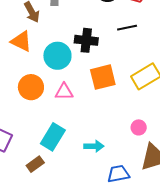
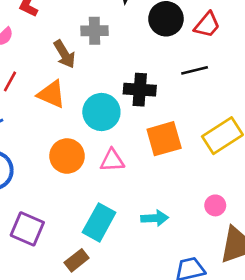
cyan arrow: (94, 146) -> (155, 218), moved

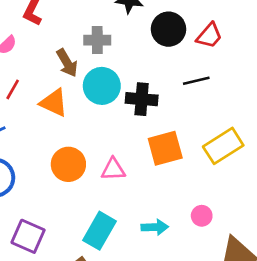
cyan circle: (101, 112) -> (102, 86), moved
pink circle: (215, 205) -> (202, 216), moved

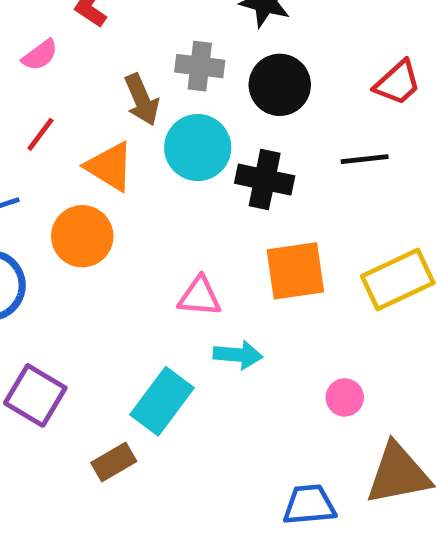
black circle: (168, 29) -> (280, 85), moved
orange circle: (68, 164) -> (82, 236), moved
cyan arrow: (155, 227) -> (238, 355), moved

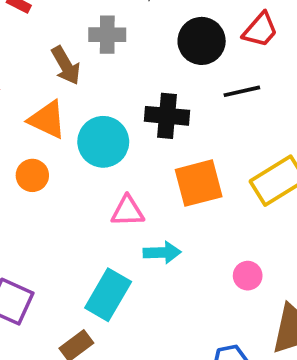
black circle: (280, 85) -> (202, 41), moved
cyan circle: (198, 148) -> (103, 142), moved
orange circle: (82, 236) -> (32, 175), size x0.7

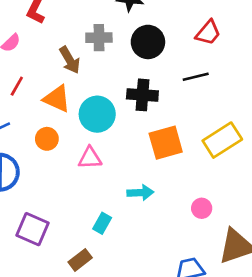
black circle: (202, 41) -> (148, 42), moved
pink triangle: (128, 211) -> (90, 158), moved
cyan rectangle: (108, 295) -> (102, 223), size x0.6

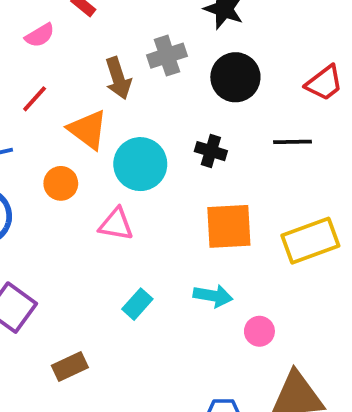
gray cross: (99, 38) -> (167, 56), turned -30
black cross: (142, 95) -> (211, 151), size x0.7
cyan arrow: (140, 193) -> (213, 296), moved
cyan rectangle: (102, 223) -> (137, 304), moved

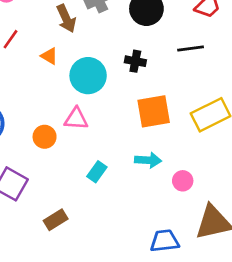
orange triangle: (88, 130) -> (49, 56), size x0.6
orange circle: (61, 183) -> (45, 137), moved

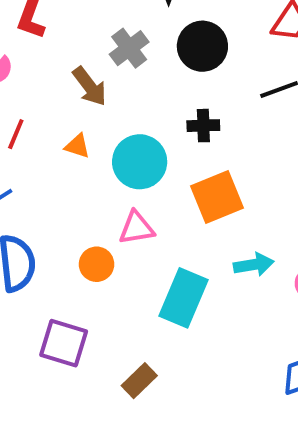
orange square: (154, 111) -> (217, 197), moved
cyan rectangle: (97, 172) -> (184, 298), size x1.8

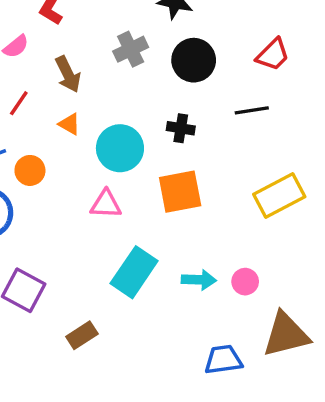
brown arrow: (90, 86) -> (68, 74), moved
orange circle: (97, 264) -> (30, 170), moved
cyan arrow: (254, 265) -> (199, 280), moved

